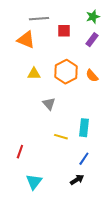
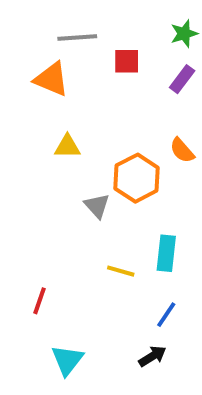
orange hexagon: (66, 72) -> (137, 178), moved

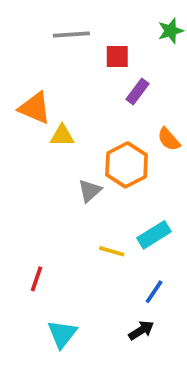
orange triangle: (51, 79) -> (35, 108), moved
purple rectangle: (182, 79) -> (138, 91), moved
gray triangle: (97, 206) -> (90, 191), turned 30
cyan rectangle: (166, 253) -> (154, 235), turned 52

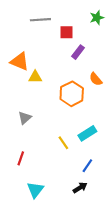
gray triangle: (90, 191) -> (25, 118), moved
yellow line: (112, 251) -> (63, 143), turned 40

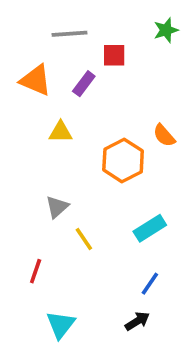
purple rectangle: (78, 52) -> (84, 84), moved
orange triangle: (20, 61) -> (36, 80), moved
gray triangle: (25, 118) -> (57, 207), moved
yellow line: (63, 143) -> (84, 239), moved

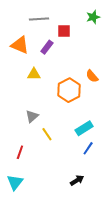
blue line: (150, 284) -> (88, 148), moved
cyan triangle: (61, 325) -> (15, 182), moved

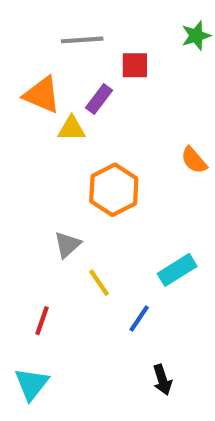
yellow triangle: (34, 74) -> (72, 129), moved
orange hexagon: (69, 90) -> (114, 190), moved
blue line: (88, 148) -> (139, 319), moved
black arrow: (77, 180) -> (162, 380), turned 104

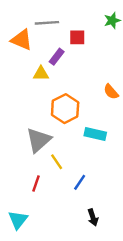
orange triangle: (42, 95) -> (22, 40), moved
gray triangle: (67, 245) -> (39, 140), size x1.6
cyan rectangle: (177, 270) -> (95, 134), moved, turned 45
red line: (42, 321) -> (36, 184), moved

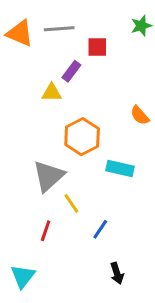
orange triangle: (22, 40) -> (20, 33), moved

